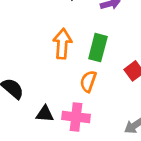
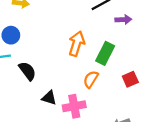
pink cross: (76, 117) -> (74, 106), turned -30

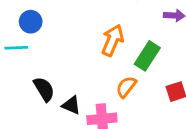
black semicircle: (27, 71) -> (44, 89), moved

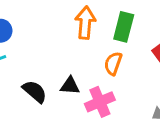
black triangle: (71, 105) -> (70, 86), moved

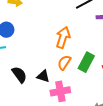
green rectangle: (124, 27) -> (86, 62), moved
orange semicircle: (113, 63) -> (64, 63), moved

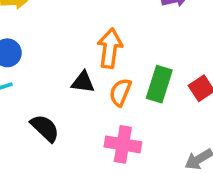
black triangle: (43, 76) -> (83, 82), moved
pink cross: (60, 91) -> (123, 144), turned 30

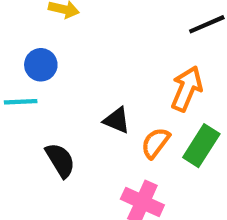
orange arrow: (110, 48) -> (187, 89), moved

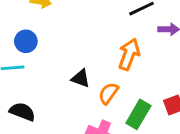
green rectangle: (201, 146) -> (138, 114), moved
black semicircle: (60, 160) -> (22, 112), moved, turned -35

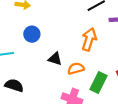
blue circle: (26, 41) -> (32, 34), moved
orange semicircle: (108, 93) -> (76, 68), turned 42

